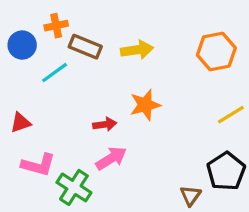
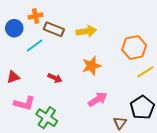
orange hexagon: (216, 51) -> (134, 48), moved
red arrow: (105, 124) -> (55, 78), moved, turned 32
pink arrow: (111, 158) -> (98, 99), moved

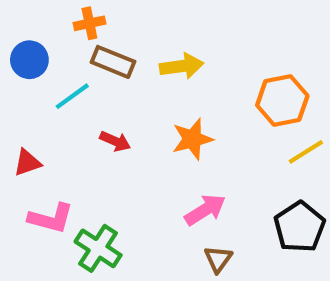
orange cross: (36, 16) -> (89, 23), moved
red arrow: (55, 78) -> (115, 141), moved
brown triangle: (120, 123) -> (218, 259), moved

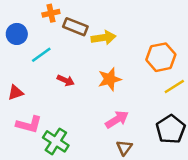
brown rectangle: (113, 62) -> (75, 27), moved

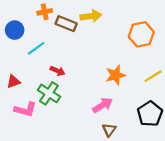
yellow arrow: (103, 38) -> (91, 16), moved
orange hexagon: (161, 57) -> (141, 34), moved
orange star: (110, 79) -> (116, 75), moved
green cross: (56, 141) -> (49, 93), moved

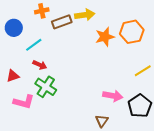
brown rectangle: (66, 24) -> (62, 22), turned -42
red arrow: (58, 71) -> (40, 65), moved
orange star: (116, 75) -> (105, 37), moved
pink arrow: (103, 105) -> (113, 96), moved, turned 42

